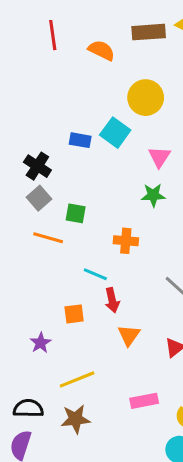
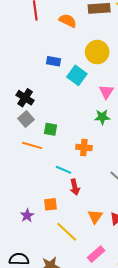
blue rectangle: (80, 140) -> (53, 61), moved
orange square: (74, 314) -> (50, 204), moved
orange triangle: (129, 335) -> (95, 217), moved
yellow line: (77, 379) -> (67, 232), moved, turned 65
pink rectangle: (144, 401) -> (96, 254), turned -30

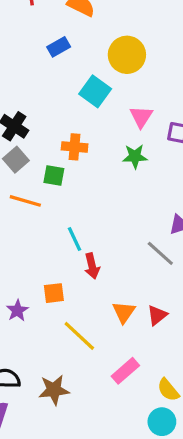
blue rectangle: (53, 61) -> (59, 47), moved, turned -40
orange cross: (84, 147) -> (75, 147), moved
cyan line: (64, 170) -> (75, 239), turned 42

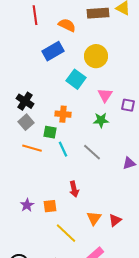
blue rectangle: (59, 47) -> (53, 51), size x1.5
cyan line: (75, 239) -> (63, 149), moved
gray line: (160, 253) -> (92, 152), moved
purple star: (17, 310) -> (27, 205), moved

